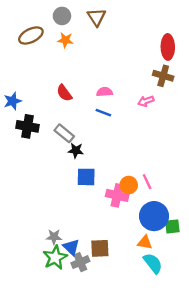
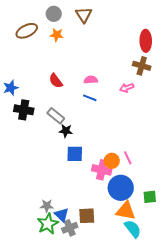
blue circle: (154, 216) -> (121, 188), moved
orange triangle: (145, 243) -> (126, 211), size x1.5

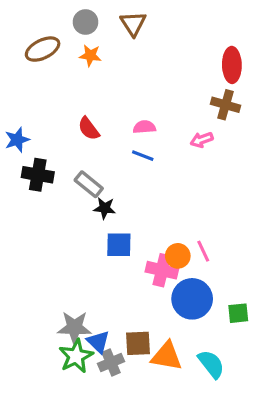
gray star: (47, 206) -> (74, 327), size x1.5
orange triangle: (126, 211) -> (167, 356), moved

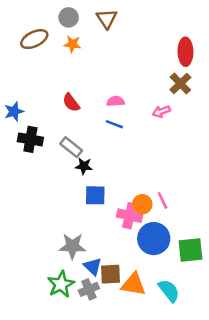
brown cross: (226, 105) -> (180, 84), turned 30
green square: (238, 313) -> (191, 250), size x1.5
gray star: (74, 327) -> (72, 246), moved
blue triangle: (98, 342) -> (93, 266), moved

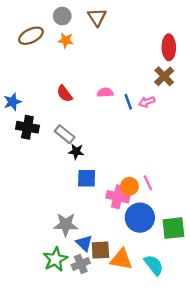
blue line: (114, 124) -> (128, 102), moved, turned 49

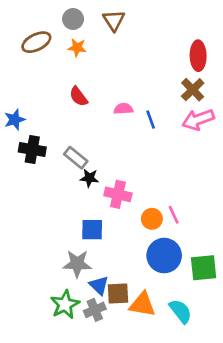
red semicircle: (65, 94) -> (78, 96), moved
pink arrow: (147, 102) -> (198, 120), moved, size x1.6
blue square: (87, 178) -> (92, 230), moved
pink cross: (118, 197) -> (118, 194), moved

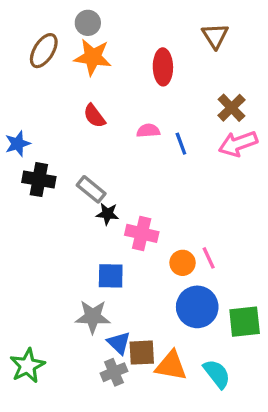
brown triangle: (114, 20) -> (215, 36), moved
brown ellipse: (36, 42) -> (44, 51), turned -32
orange star: (77, 48) -> (93, 57), size x1.6
red ellipse: (198, 56) -> (163, 67), moved
green star: (65, 304) -> (27, 366), moved

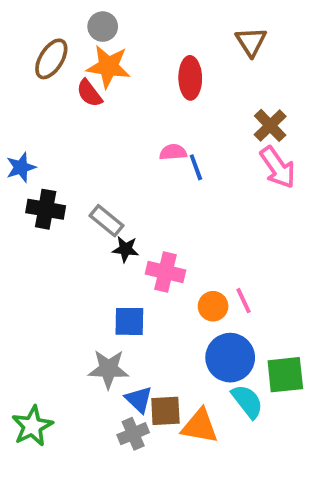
red semicircle: (94, 116) -> (89, 93), moved
blue line: (181, 144) -> (196, 167), moved
pink arrow: (238, 144) -> (278, 167), turned -105
cyan semicircle: (217, 374) -> (247, 401), moved

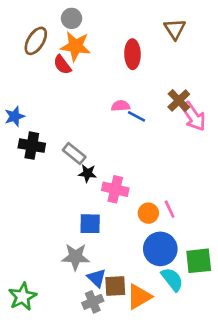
brown cross: (270, 125) -> (179, 101), moved
blue line: (196, 167) -> (136, 116), turned -42
orange triangle: (200, 426) -> (139, 297), turned -40

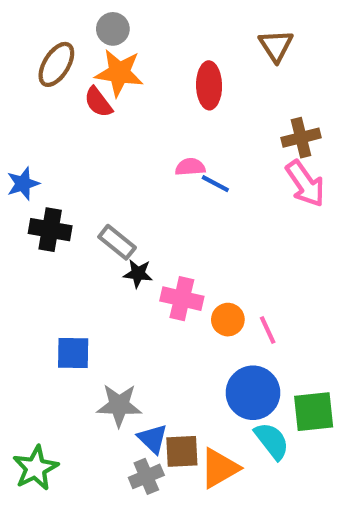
brown cross: (179, 101) -> (301, 138), moved, turned 30
orange circle: (148, 213) -> (228, 320), moved
blue square: (90, 224) -> (73, 353), moved

